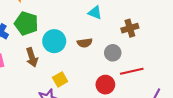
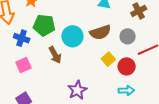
brown semicircle: (85, 43) -> (100, 32), size x1.5
yellow square: (60, 79) -> (108, 59), moved

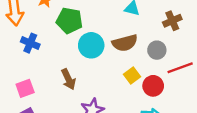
green pentagon: (44, 25) -> (69, 21), moved
brown arrow: (55, 55) -> (68, 79), moved
pink square: (23, 65) -> (25, 88), moved

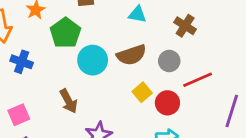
green pentagon: (69, 21) -> (65, 33), turned 30
brown cross: (172, 21) -> (185, 26), turned -30

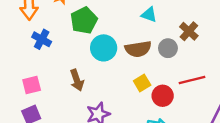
gray circle: (169, 61) -> (168, 48), moved

